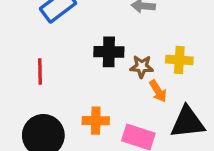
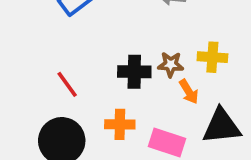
black cross: (109, 52) -> (134, 72), moved
red line: (40, 71) -> (67, 84), moved, turned -35

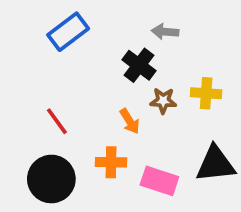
black cross: (134, 72) -> (139, 65), moved, turned 36
orange arrow: (189, 92) -> (130, 121), moved

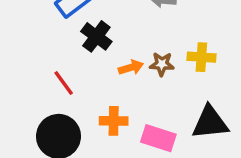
black cross: (139, 65) -> (96, 36), moved
orange arrow: (130, 121) -> (131, 67), moved, turned -75

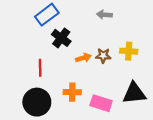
red line: (64, 83) -> (40, 68), turned 35

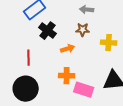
brown star: (103, 56) -> (83, 30), moved
orange cross: (72, 92) -> (67, 76), moved

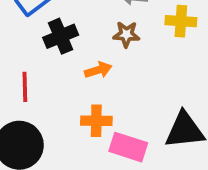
black cross: (48, 31) -> (61, 36), turned 30
yellow cross: (109, 43) -> (181, 21), moved

